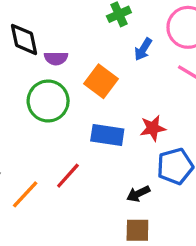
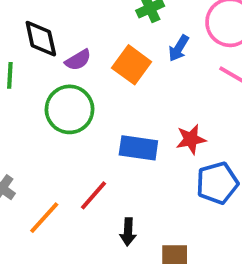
purple semicircle: (56, 58) -> (78, 60), turned -30
orange square: (101, 81) -> (132, 65), moved
black arrow: (138, 194) -> (128, 232), moved, turned -60

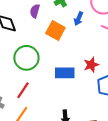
purple semicircle: (78, 60) -> (35, 11), moved, turned 144
red line: (94, 195) -> (23, 90), moved

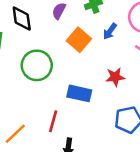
red star: (91, 65) -> (115, 77), moved
red line: (23, 90) -> (53, 121), moved, turned -30

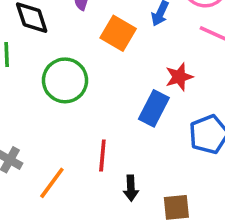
blue rectangle: (79, 93) -> (154, 108), moved, turned -65

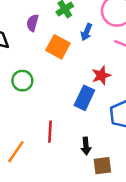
green circle: (65, 80) -> (22, 81), size x0.7
black arrow: (131, 188) -> (86, 146), moved

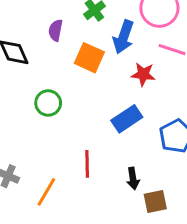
blue arrow: (86, 32) -> (123, 37), size x1.5
red star: (101, 75) -> (143, 74), moved, turned 30
blue rectangle: (84, 98) -> (127, 119), turned 35

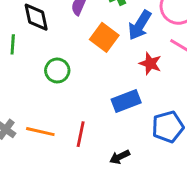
black arrow: (133, 179) -> (120, 157), turned 60
orange line: (46, 192) -> (40, 132), moved, turned 60

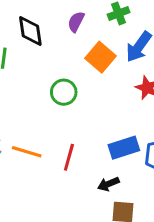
green circle: (57, 70) -> (64, 92), moved
blue rectangle: (126, 101) -> (124, 148), moved

